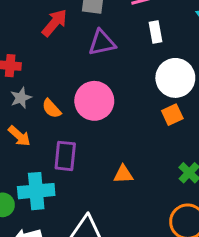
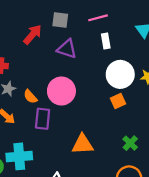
purple triangle: (102, 43) -> (67, 49), turned 30
purple rectangle: (65, 156) -> (43, 119), moved
orange triangle: (123, 174) -> (82, 144), size x1.5

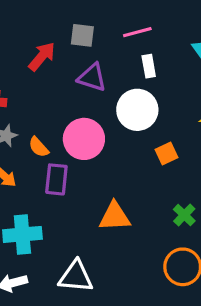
white circle: (120, 74) -> (137, 110), moved

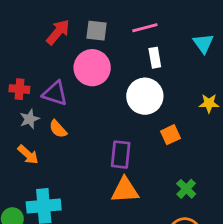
red arrow: (42, 56) -> (58, 32), moved
purple triangle: (92, 77) -> (55, 93), moved
pink circle: (84, 139) -> (92, 68), moved
purple rectangle: (56, 179) -> (121, 155), moved

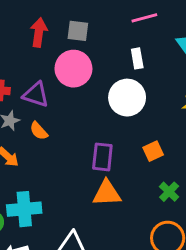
pink line: (145, 28) -> (144, 18), moved
red arrow: (58, 32) -> (39, 32), turned -32
orange square: (171, 135) -> (153, 151), moved

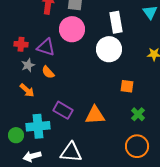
white rectangle: (137, 58) -> (116, 22), size x1.5
orange square: (153, 151) -> (127, 86), turned 32
purple rectangle: (102, 157) -> (63, 110), moved, turned -66

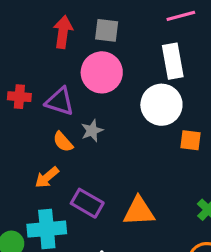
gray star: (28, 65) -> (92, 131), moved
orange square: (127, 86) -> (191, 140), moved
orange arrow: (27, 90) -> (47, 177), moved, turned 98

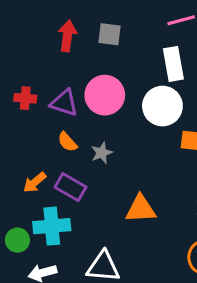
pink circle: (102, 72) -> (105, 95), moved
gray star: (92, 131) -> (102, 153), moved
orange arrow: (47, 177) -> (35, 182), moved
purple rectangle: (87, 203) -> (70, 187), moved

